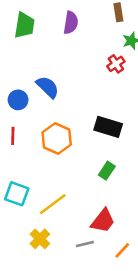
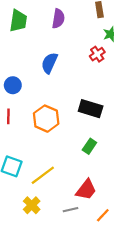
blue semicircle: (48, 87) -> (49, 63), moved, turned -110

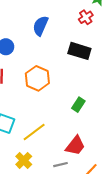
black rectangle: (91, 109) -> (79, 51), moved

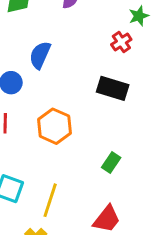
blue semicircle: (41, 26) -> (40, 55), moved
yellow line: (34, 132) -> (50, 200), turned -35

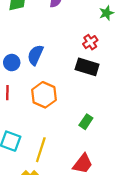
red cross: (121, 42) -> (90, 42), moved
blue semicircle: (40, 55) -> (35, 55), moved

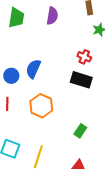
red cross: (90, 42) -> (84, 57), turned -32

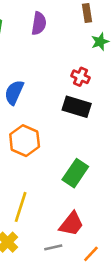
green rectangle: (80, 131) -> (75, 173), size x1.5

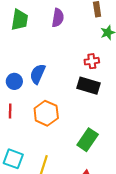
red cross: (81, 77) -> (92, 61), turned -32

